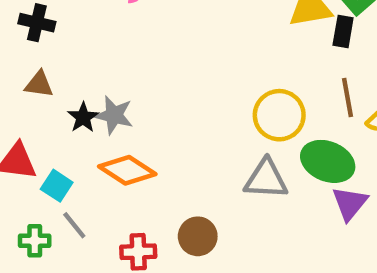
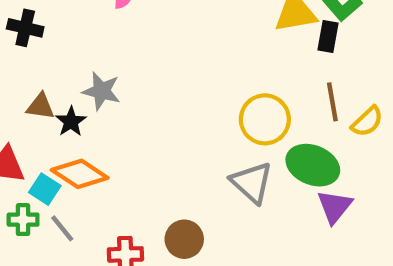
brown triangle: (39, 84) -> (40, 106), moved
gray star: (114, 115) -> (101, 91), moved
orange diamond: (127, 170) -> (80, 174), moved
gray triangle: (266, 179) -> (252, 183), turned 39
green cross: (35, 241) -> (23, 220), moved

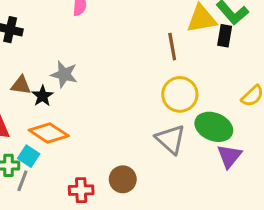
brown line: (332, 102) -> (172, 47), moved
cyan square: (45, 189) -> (29, 156), moved
gray line: (62, 228) -> (22, 181), moved, turned 60

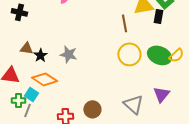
gray star: (64, 74) -> (68, 54), moved
green ellipse: (214, 127) -> (159, 55), moved
gray triangle: (171, 139) -> (133, 104), moved

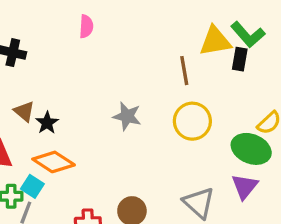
brown triangle: (26, 48) -> (24, 111), turned 32
gray star: (68, 54) -> (127, 116), moved
green ellipse: (159, 55) -> (251, 149), moved

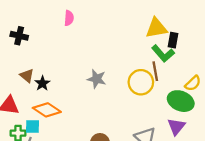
green L-shape: (248, 35) -> (163, 53), moved
brown line: (184, 71) -> (155, 71), moved
cyan square: (32, 186) -> (32, 126), turned -32

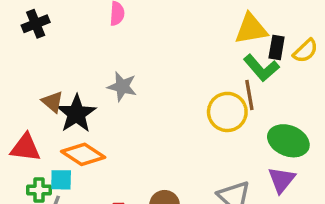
black cross: (19, 36) -> (36, 24), moved, turned -35
gray star: (97, 79) -> (122, 87), moved
black star: (42, 83) -> (76, 114), size x1.6
yellow semicircle: (193, 83) -> (305, 51), moved

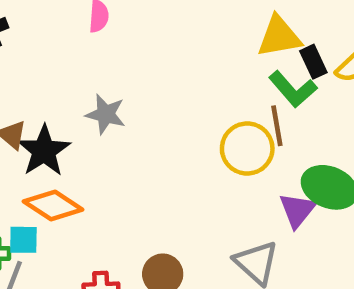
black rectangle: (277, 47) -> (313, 62), turned -35
purple triangle: (282, 180) -> (297, 210), moved

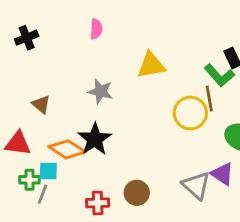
yellow triangle: (279, 37) -> (151, 65), moved
black star: (44, 151) -> (95, 139), moved
purple triangle: (297, 210) -> (222, 174), moved, turned -35

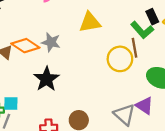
orange diamond: (67, 149) -> (25, 46), moved

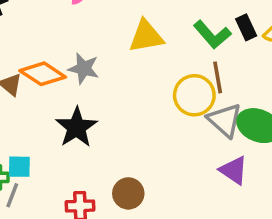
green L-shape: (142, 30) -> (212, 35), moved
gray triangle: (124, 115) -> (225, 120), moved

